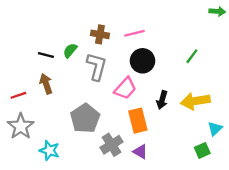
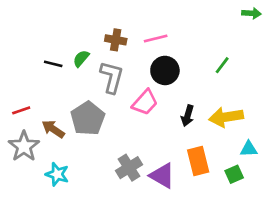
brown arrow: (46, 84) -> (53, 129), moved, turned -36
gray pentagon: (85, 118) -> (88, 118), moved
orange rectangle: (138, 121) -> (198, 161), moved
cyan triangle: (215, 129) -> (249, 149), turned 42
purple triangle: (140, 152) -> (162, 176), size x1.5

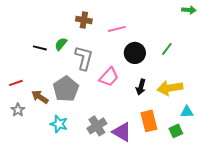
brown cross: (116, 40) -> (84, 20), moved
black circle: (165, 70) -> (135, 53), moved
gray star: (24, 146) -> (18, 110), size x0.6
cyan star: (57, 174) -> (59, 124), moved

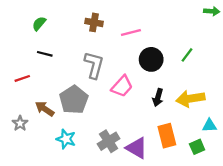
green semicircle: (61, 44) -> (39, 24), moved
red line: (16, 83) -> (22, 78), moved

